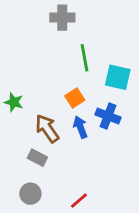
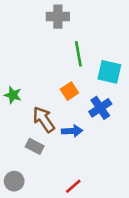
blue cross: (108, 116) -> (100, 108), turned 35
blue arrow: (80, 127) -> (72, 131), moved, turned 108
gray circle: (30, 194) -> (14, 181), moved

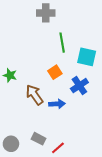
gray rectangle: (35, 146) -> (39, 139), moved

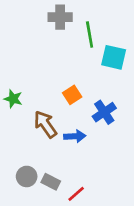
green line: (62, 43) -> (90, 35), moved
cyan square: (87, 57) -> (114, 57), moved
gray circle: (11, 144) -> (27, 176), moved

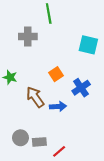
gray cross: (60, 17) -> (28, 36), moved
green line: (90, 35) -> (49, 14), moved
gray rectangle: (51, 182) -> (39, 142), turned -32

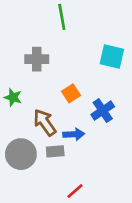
gray cross: (28, 36) -> (37, 59), moved
gray circle: (20, 138) -> (21, 154), moved, size x1.5
gray rectangle: (39, 142) -> (55, 151), moved

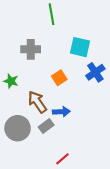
cyan square: (112, 56) -> (80, 47), moved
blue cross: (103, 111) -> (95, 72), moved
gray rectangle: (55, 151) -> (46, 126), turned -32

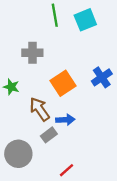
cyan square: (80, 47) -> (85, 20), moved, turned -35
orange square: (59, 78) -> (63, 83), size x1.5
gray circle: (18, 128) -> (18, 154), moved

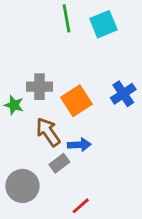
gray cross: (32, 53) -> (40, 87), moved

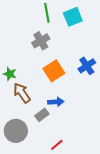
gray cross: (40, 87) -> (41, 41), moved, turned -30
brown arrow: (48, 132) -> (22, 93), moved

